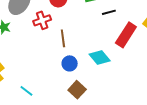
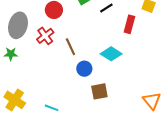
red rectangle: (126, 35) -> (129, 24), size x0.7
brown square: (77, 90) -> (99, 91), turned -36

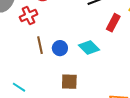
brown line: (70, 47) -> (40, 45), moved
blue circle: (84, 69) -> (60, 48), moved

